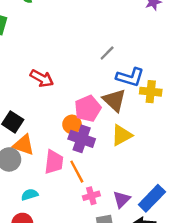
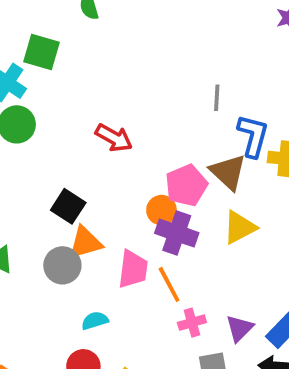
gray line: (107, 53) -> (217, 98), turned -42
blue L-shape: (130, 77) -> (253, 136), turned -92
orange triangle: (24, 145) -> (85, 243), turned -35

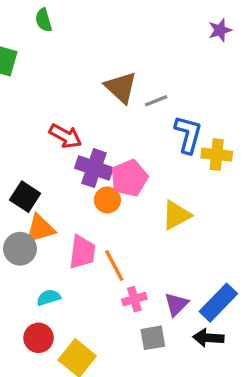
gray line: (217, 98) -> (156, 101), turned 65
brown triangle: (228, 172) -> (121, 87), moved
purple cross: (177, 233) -> (94, 168), moved

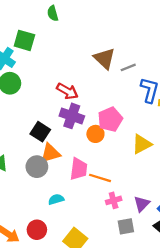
purple cross: (94, 168) -> (72, 116), moved
orange line: (114, 266) -> (100, 178), turned -45
red circle: (38, 338) -> (37, 230), moved

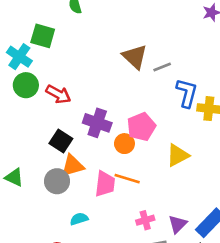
red arrow: (67, 91) -> (58, 94), moved
orange line: (100, 178) -> (127, 179), moved

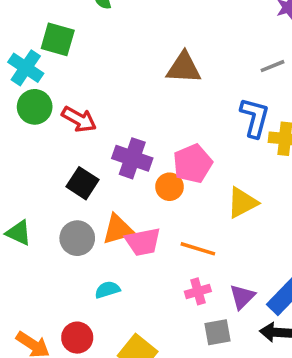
brown triangle: (135, 57) -> (184, 68), turned -40
gray line: (162, 67) -> (272, 66), moved
orange triangle: (73, 166) -> (118, 229), moved
orange line: (127, 179) -> (198, 249), moved
pink trapezoid: (105, 184) -> (143, 242), turned 72

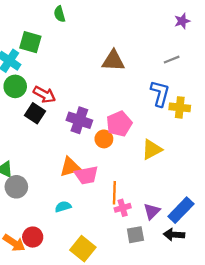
black square: (83, 183) -> (35, 113), moved
gray circle: (77, 238) -> (16, 187), moved
orange line: (198, 249) -> (114, 193), moved, turned 75
red circle: (77, 338) -> (33, 237), moved

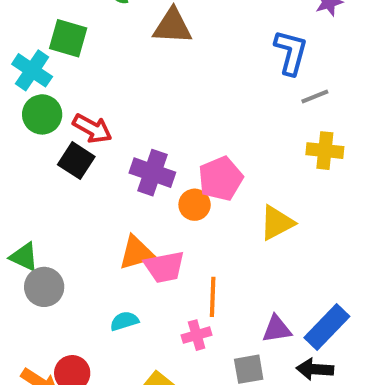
gray line: (172, 60) -> (315, 96), moved
brown triangle: (113, 61) -> (172, 26), moved
blue L-shape: (160, 93) -> (291, 52), moved
pink cross: (123, 208) -> (197, 335), moved
purple triangle: (152, 211) -> (277, 329), turned 36

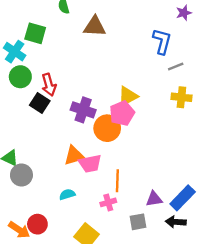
red arrow: (92, 129) -> (49, 85), turned 45
orange circle: (195, 205) -> (107, 128), size x1.5
yellow triangle: (277, 223) -> (128, 96), moved

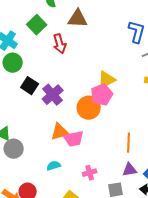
green square: (35, 33) -> (37, 25), moved, turned 30
red arrow: (49, 85) -> (60, 44), moved
purple cross: (83, 110) -> (53, 95), moved, turned 30
orange line: (117, 181) -> (129, 143), moved

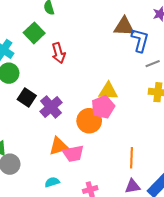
brown triangle: (78, 19) -> (124, 27), moved
yellow triangle: (107, 80) -> (108, 91), turned 30

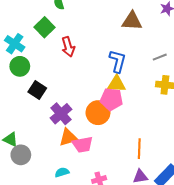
blue L-shape: (140, 40) -> (118, 61), moved
purple cross: (51, 107) -> (61, 114), moved
pink pentagon: (103, 107) -> (111, 99), turned 30

